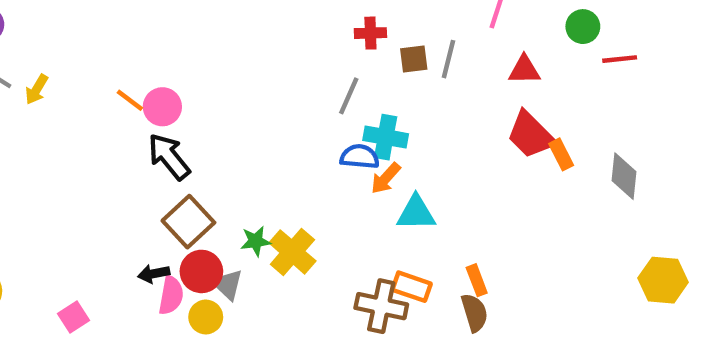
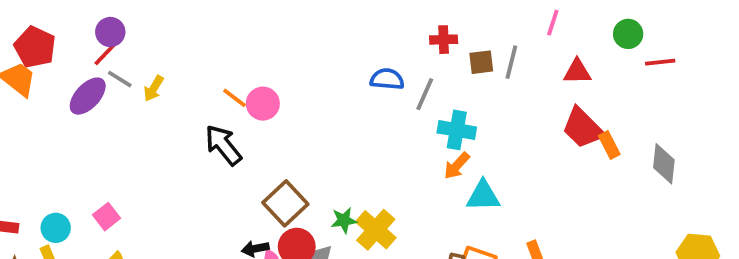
black arrow: (169, 157) -> (223, 145), moved
blue semicircle: (360, 157) -> (387, 79), moved

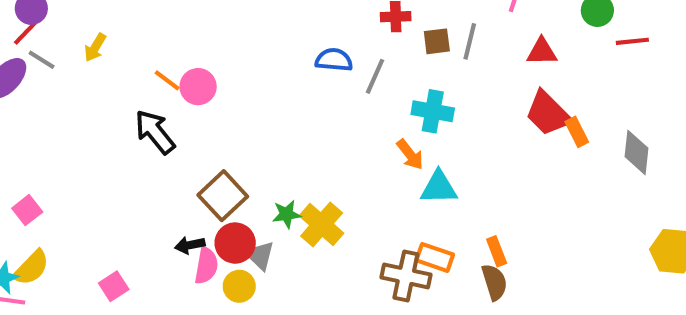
yellow arrow: (154, 89) -> (95, 47), moved
cyan cross: (457, 130) -> (433, 111), moved
orange arrow: (457, 166) -> (410, 155), turned -80

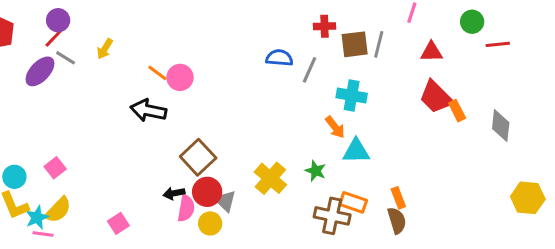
brown square: (437, 41) -> (355, 44), size x1.4
black arrow: (155, 132) -> (148, 111), turned -40
green star: (287, 214) -> (316, 171), moved, turned 30

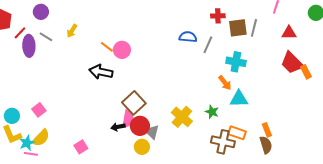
red line: (54, 38) -> (20, 33), moved
purple ellipse: (40, 71) -> (29, 46), turned -45
pink semicircle: (186, 208) -> (128, 119), moved

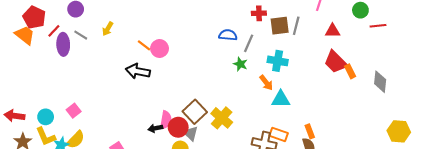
brown square: (134, 103) -> (195, 112), moved
green star: (212, 112) -> (240, 64), moved

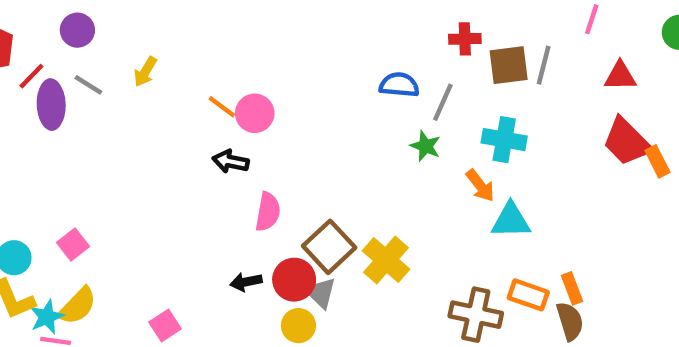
black arrow: (138, 71) -> (231, 161), moved, size x0.7
pink semicircle: (166, 120) -> (268, 212), moved
orange rectangle: (279, 134) -> (528, 295), moved

